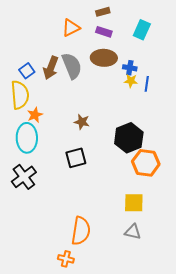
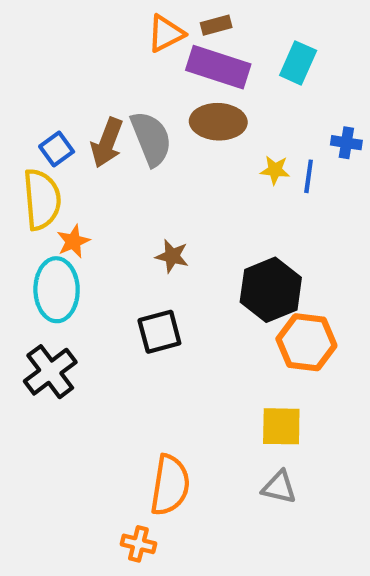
orange triangle: (71, 28) -> (166, 34), moved
purple rectangle: (104, 32) -> (218, 67), size x1.8
blue cross: (130, 68) -> (346, 143), moved

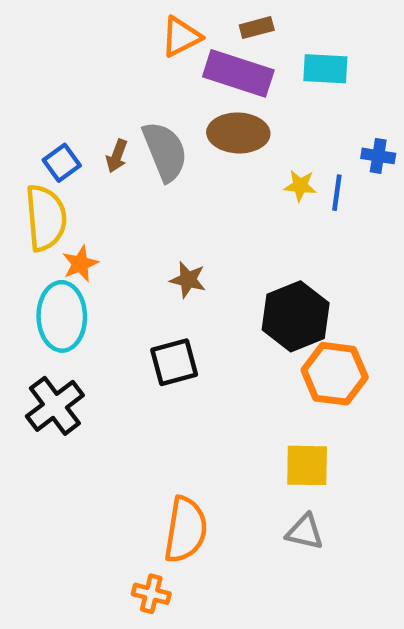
brown rectangle: (216, 25) -> (257, 28), moved
cyan rectangle: (298, 63) -> (325, 69), turned 69
brown arrow: (107, 143) -> (117, 156), size x0.6

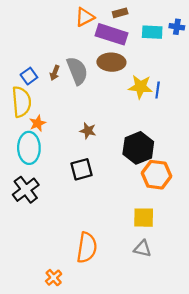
blue cross: (378, 156) -> (177, 27), moved
yellow star: (300, 186) -> (140, 87), size x1.6
orange cross: (151, 594) -> (54, 278), moved, turned 35

